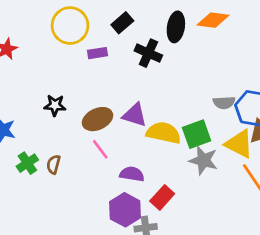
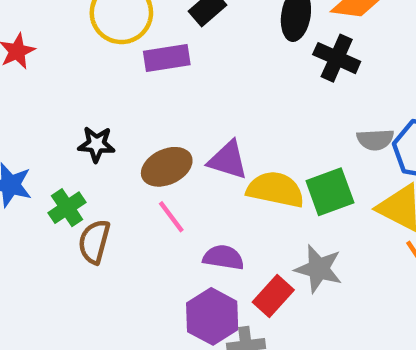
purple rectangle: (98, 53) -> (167, 58), size x1.4
black cross: (148, 53) -> (337, 58), moved
gray star: (203, 160) -> (319, 269), moved
green cross: (27, 163) -> (67, 208), moved
brown semicircle: (54, 164) -> (94, 242), size x1.4

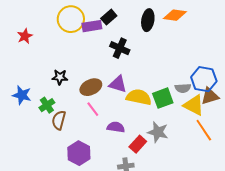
purple rectangle: (167, 58) -> (92, 26), moved
black cross: (337, 58) -> (120, 48), moved
gray semicircle: (375, 140) -> (183, 88), moved
purple hexagon: (212, 316) -> (79, 153), moved

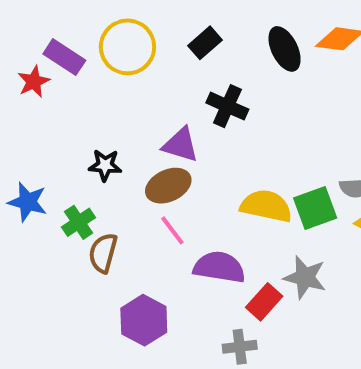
black ellipse: (148, 20) -> (285, 49), turned -35
purple rectangle: (92, 26) -> (64, 57), moved, turned 42
purple triangle: (118, 84) -> (181, 145), moved
purple semicircle: (116, 127) -> (219, 267), size x1.4

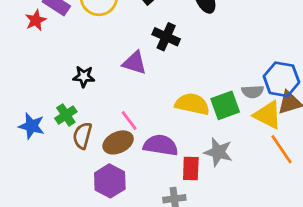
brown ellipse: (168, 186) -> (118, 142), moved
blue star: (28, 202) -> (32, 126), moved
red rectangle: (264, 302) -> (191, 169), turned -40

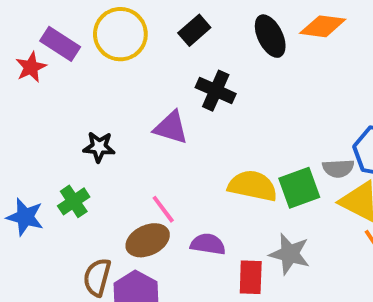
brown semicircle: (82, 136) -> (97, 277), moved
purple semicircle: (161, 145) -> (208, 244), size x0.7

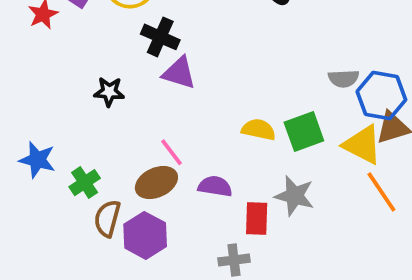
black cross: (216, 91) -> (160, 37), moved
gray semicircle: (338, 168) -> (344, 79), moved
yellow semicircle: (253, 186) -> (259, 130), size x0.7
green cross: (74, 201) -> (85, 183), moved

